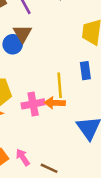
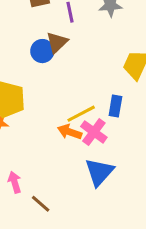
yellow line: (60, 85) -> (81, 114), turned 50
pink cross: (33, 104) -> (94, 132), moved, turned 30

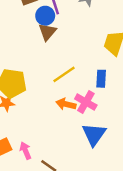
blue circle: (42, 51) -> (45, 16), moved
yellow line: (81, 114) -> (64, 74), moved

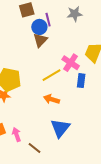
pink cross: (86, 102) -> (71, 63), moved
blue triangle: (94, 134) -> (60, 128), moved

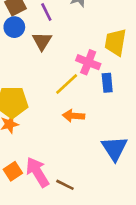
blue circle: (39, 27) -> (14, 27), moved
blue triangle: (60, 128) -> (114, 148), moved
pink arrow: (17, 134) -> (37, 172), size x1.6

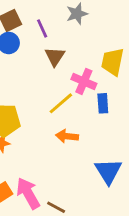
brown triangle: (42, 41) -> (55, 56), moved

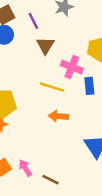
yellow line: (61, 103) -> (52, 87), turned 60
pink arrow: (28, 193) -> (25, 168), size x0.6

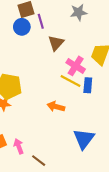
purple line: (33, 21) -> (41, 21), moved
yellow line: (52, 87) -> (70, 81), moved

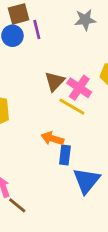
brown triangle: (56, 43) -> (55, 81), moved
blue rectangle: (88, 85) -> (65, 155), moved
brown line: (39, 161) -> (17, 205), moved

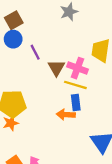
purple line: (37, 29) -> (35, 52), moved
blue rectangle: (65, 155) -> (76, 102), moved

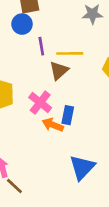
pink cross: (78, 68) -> (40, 103), moved
yellow line: (75, 85) -> (70, 53), moved, turned -35

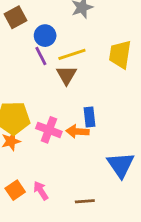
blue circle: (22, 24) -> (45, 36), moved
pink cross: (40, 103) -> (49, 130), moved
brown line: (14, 186) -> (85, 201), moved, turned -30

